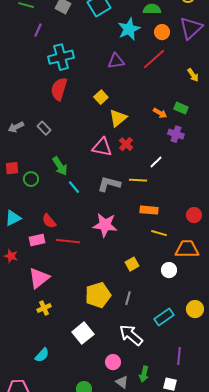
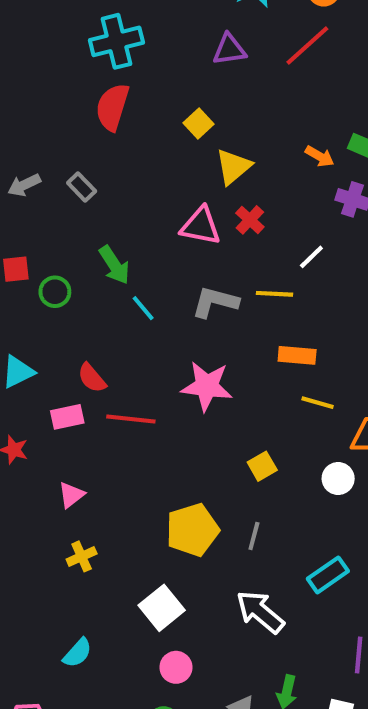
pink triangle: (39, 278) -> (71, 495), size x0.6
pink circle: (113, 362) -> (176, 667), moved

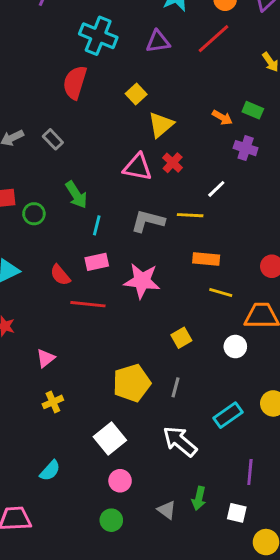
cyan cross: (116, 41) -> (98, 36), moved, turned 36
cyan line: (143, 308) -> (97, 225), turned 54
pink rectangle: (67, 417) -> (97, 262), moved

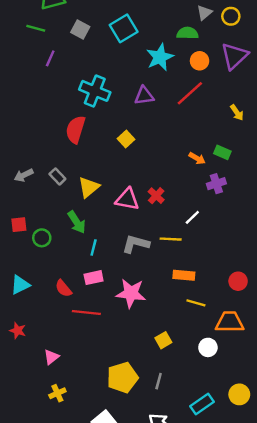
yellow triangle: (161, 125) -> (89, 187), moved
purple cross: (246, 148) -> (216, 184), turned -36

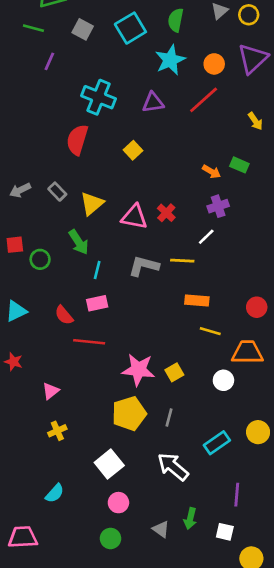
green semicircle: (187, 33) -> (176, 20), moved, turned -80
purple cross: (216, 184) -> (218, 206), moved
pink star: (131, 293) -> (138, 370), moved

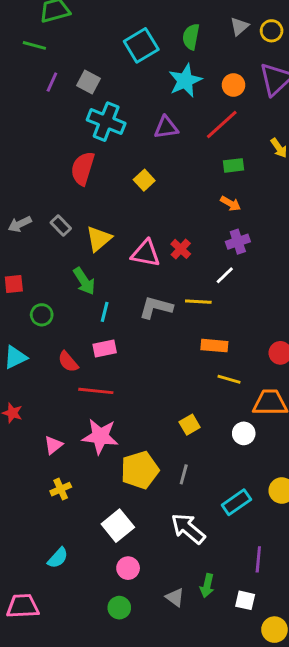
gray square: (83, 29) -> (89, 82), moved
green rectangle: (239, 165) -> (233, 165), moved, turned -30
green circle: (40, 259) -> (42, 315), moved
pink star: (138, 370) -> (100, 436), moved

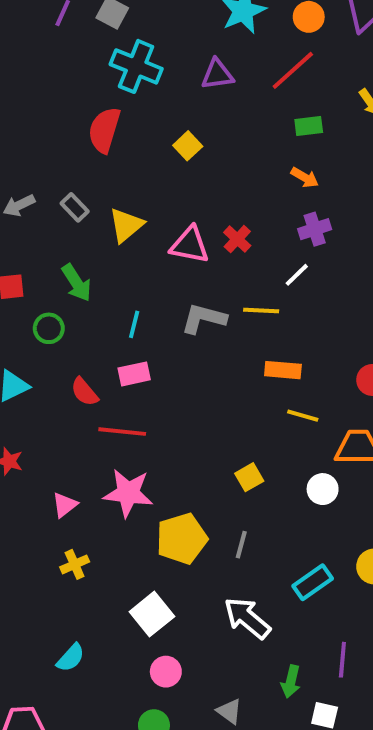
green arrow: (84, 281) -> (77, 283), moved
green arrow: (207, 586) -> (291, 682), moved

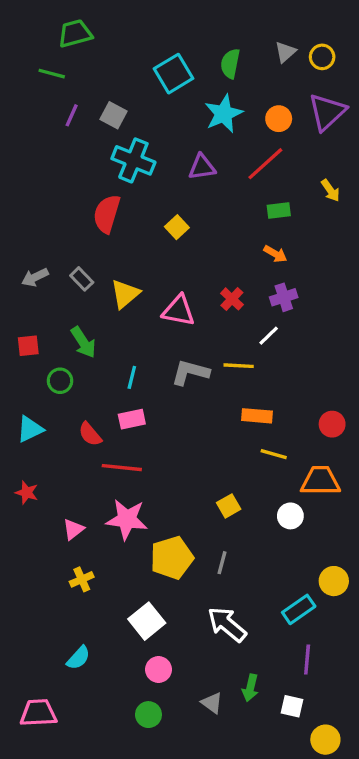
red cross: (237, 239) -> (232, 299), moved
cyan rectangle: (313, 582) -> (299, 609), moved
green arrow: (291, 682) -> (250, 688), moved

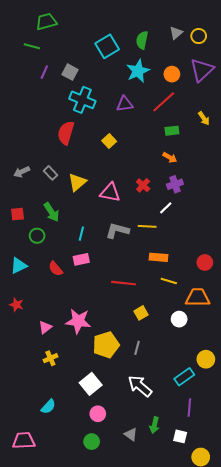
red line: (122, 468) -> (124, 283), moved

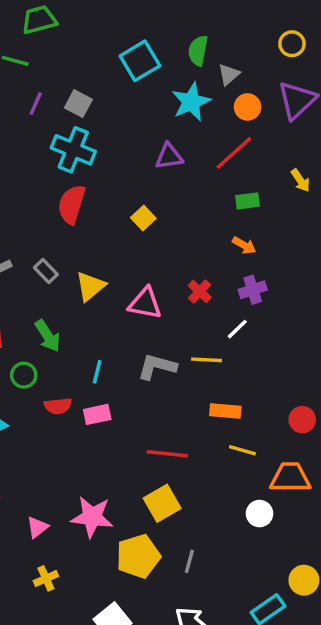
gray triangle: (176, 33) -> (229, 74), moved
cyan cross: (82, 100) -> (73, 150), moved
red semicircle: (56, 269) -> (58, 406), moved, turned -56
yellow square: (141, 313) -> (162, 503), moved, size x1.5

